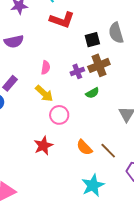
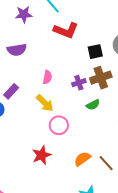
orange semicircle: (84, 147) -> (82, 159), turned 96

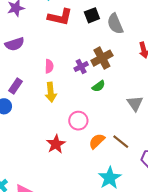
black square: (95, 52) -> (92, 15), moved
yellow arrow: (45, 103) -> (51, 92), turned 48
pink circle: (59, 125) -> (78, 121), moved

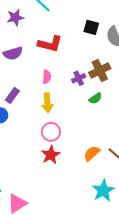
black square: (92, 15) -> (91, 27), turned 35
red L-shape: (60, 17) -> (50, 44), moved
pink circle: (78, 121) -> (51, 132), moved

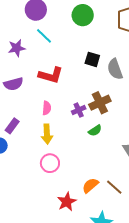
red star: (51, 155) -> (67, 202), moved

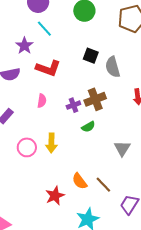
purple star: (17, 48) -> (24, 46), moved, turned -30
yellow arrow: (47, 134) -> (51, 143), moved
pink circle: (50, 163) -> (27, 147), moved
orange semicircle: (90, 185) -> (80, 181), turned -90

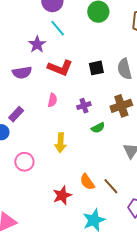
black square: (91, 56) -> (96, 68), moved, turned -35
brown cross: (95, 99) -> (121, 106), moved
pink circle: (27, 147) -> (24, 162), moved

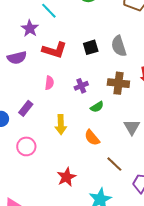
brown cross: (121, 106) -> (118, 83), turned 30
purple rectangle: (16, 114) -> (26, 108), moved
orange semicircle: (87, 182) -> (92, 138), moved

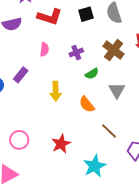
brown cross: (118, 83) -> (114, 50), turned 30
gray triangle: (132, 127) -> (117, 90), moved
pink circle: (26, 146) -> (19, 140), moved

